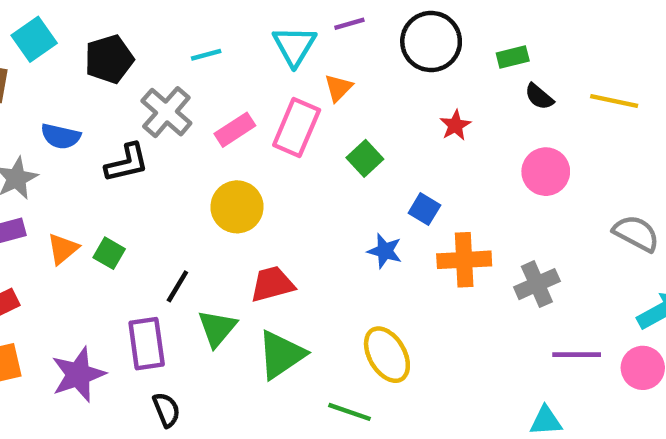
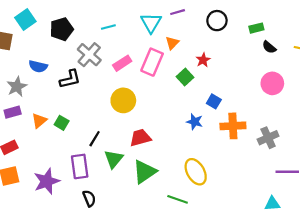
black circle: (431, 41) -> (217, 21), size x0.7
red star: (455, 125) -> (203, 60), moved

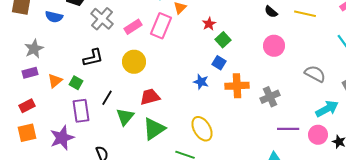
blue semicircle: (38, 66) -> (54, 17), moved
green square: (185, 77) -> (223, 40), moved
black L-shape: (70, 79) -> (93, 58), moved
purple rectangle: (80, 166) -> (81, 111), moved

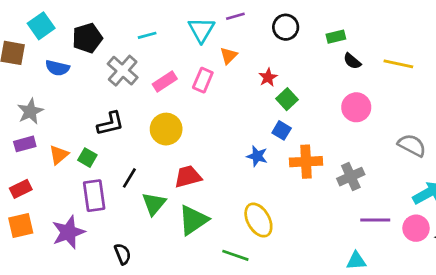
pink rectangle: (161, 26) -> (203, 80), size x0.7

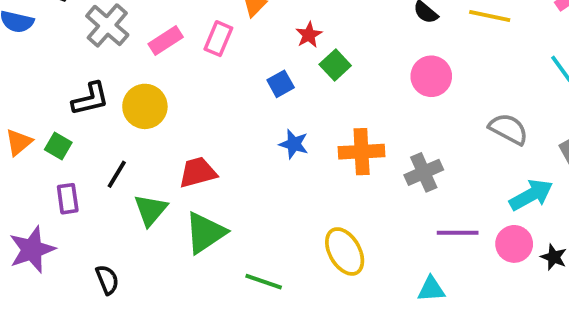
yellow circle: (166, 129) -> (145, 106), moved
blue square: (282, 130) -> (281, 84), moved, turned 30
purple rectangle: (94, 196) -> (68, 199), size x0.7
yellow ellipse: (258, 220) -> (345, 251), moved

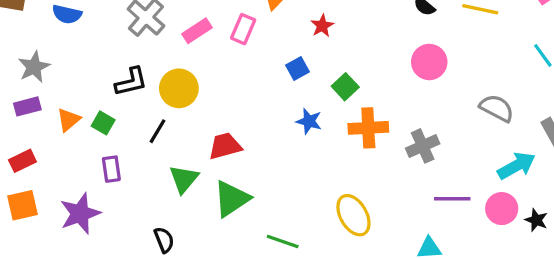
green square: (335, 65) -> (345, 87), moved
black line: (117, 174) -> (157, 131), moved
black semicircle: (107, 280) -> (164, 240), moved

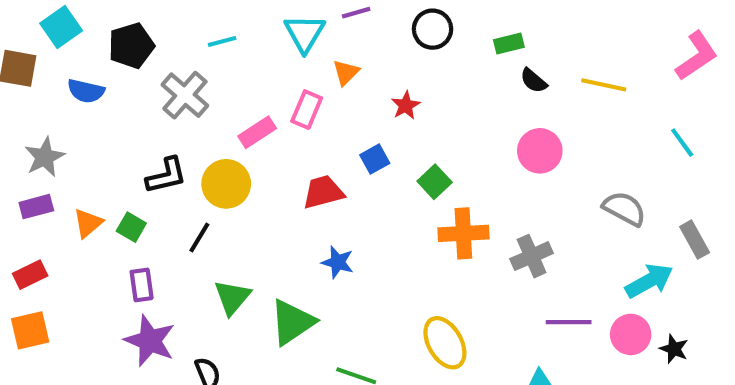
pink rectangle: (197, 31) -> (257, 132), moved
blue star: (309, 121) -> (338, 262), moved
red trapezoid: (225, 146) -> (323, 192), moved
purple star: (80, 214) -> (150, 341), moved, turned -30

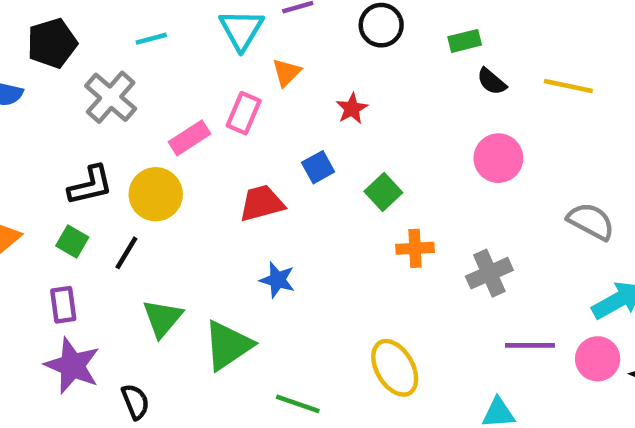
green square: (131, 227) -> (72, 242), moved
orange cross: (463, 233) -> (415, 248), size x0.7

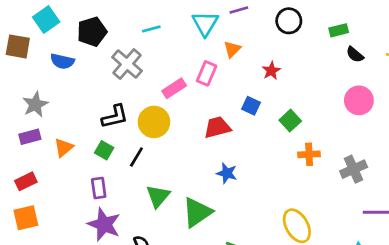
blue square: (318, 167) -> (251, 106), turned -36

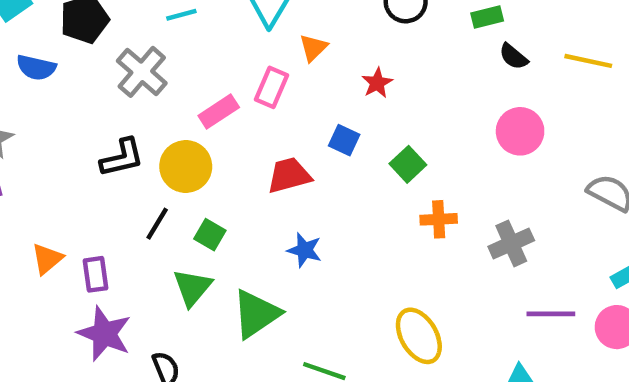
orange triangle: (64, 148) -> (47, 259), moved
green square: (104, 150) -> (210, 235), moved

